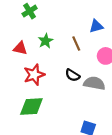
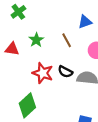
red star: (34, 75) -> (43, 73), moved, turned -30
green diamond: (31, 106) -> (27, 105), turned -35

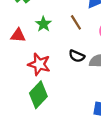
red star: (43, 73) -> (39, 64), moved

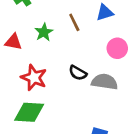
brown line: (76, 22) -> (74, 22), moved
green diamond: (38, 95) -> (29, 112), turned 44

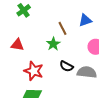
green star: (44, 32) -> (53, 44), moved

